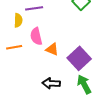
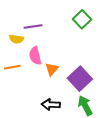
yellow semicircle: (18, 20) -> (16, 39), turned 96
orange triangle: (52, 49) -> (52, 69), turned 48

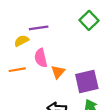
yellow semicircle: (16, 39) -> (21, 41), turned 144
purple square: (80, 79) -> (87, 81), turned 30

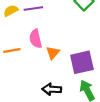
yellow semicircle: (21, 41) -> (11, 11), moved

